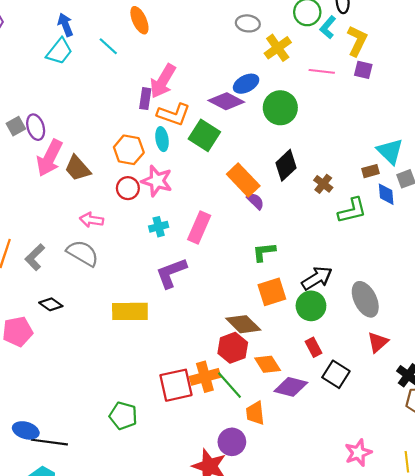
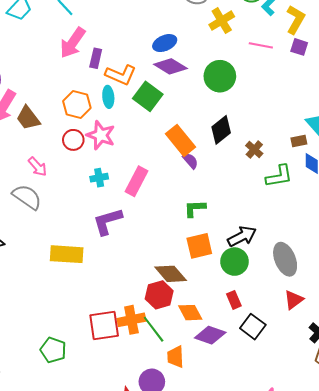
pink arrow: (163, 81) -> (73, 43), moved
blue ellipse: (246, 84) -> (165, 43), moved
pink arrow: (92, 220) -> (37, 167), turned -145

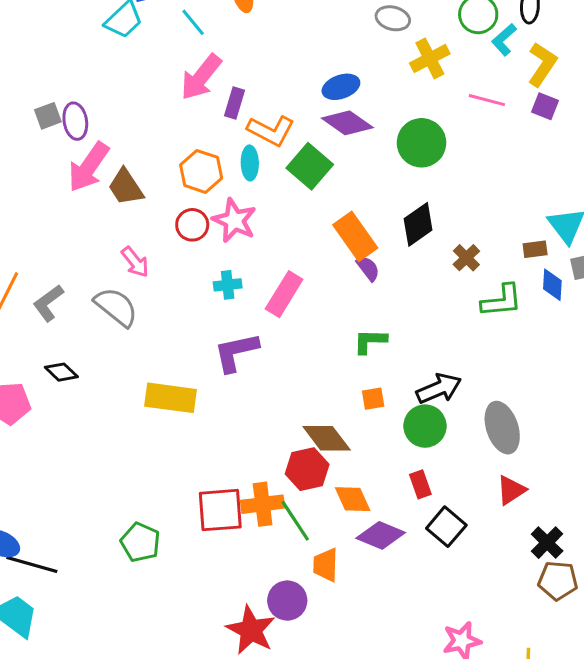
orange square: (199, 246) -> (373, 399), size x0.6

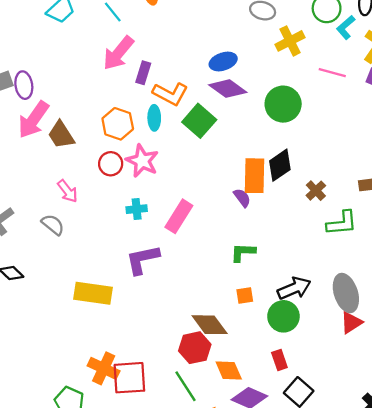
orange rectangle: (355, 236) -> (255, 176), moved, turned 36
gray semicircle: (116, 307) -> (53, 225), size x0.7
gray ellipse: (502, 428) -> (346, 293), moved
red triangle: (511, 490) -> (351, 323), moved
orange cross: (263, 504) -> (104, 368), moved, turned 32

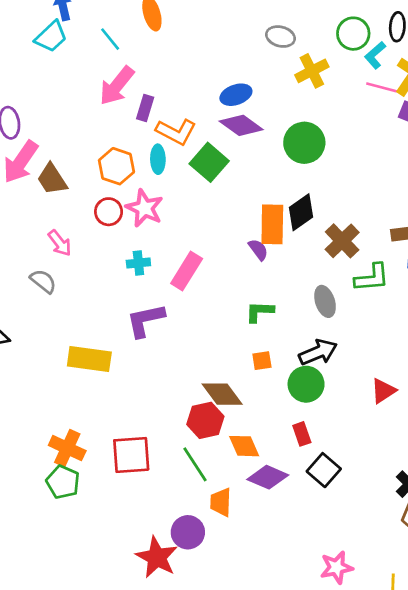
pink line: (332, 73) -> (382, 87), moved
brown cross: (316, 191) -> (342, 241), size x1.5
gray ellipse: (346, 293) -> (325, 301), moved, size x0.7
orange cross: (104, 368) -> (67, 448), moved

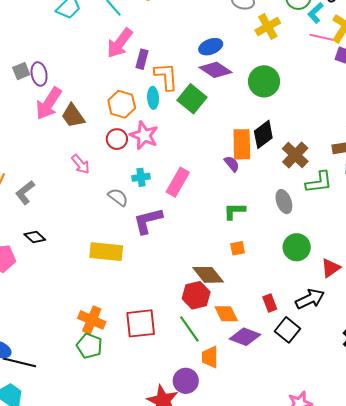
orange L-shape: (176, 132) -> (166, 76), turned -120
gray semicircle: (43, 281) -> (118, 197), moved
black arrow: (318, 352) -> (310, 299), moved
green circle: (306, 384) -> (297, 247), moved

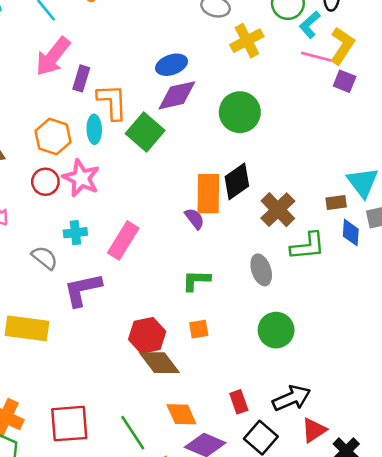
purple diamond: (216, 70) -> (177, 95), turned -48
red triangle: (331, 268) -> (314, 430), moved
red hexagon: (196, 295) -> (147, 335), moved

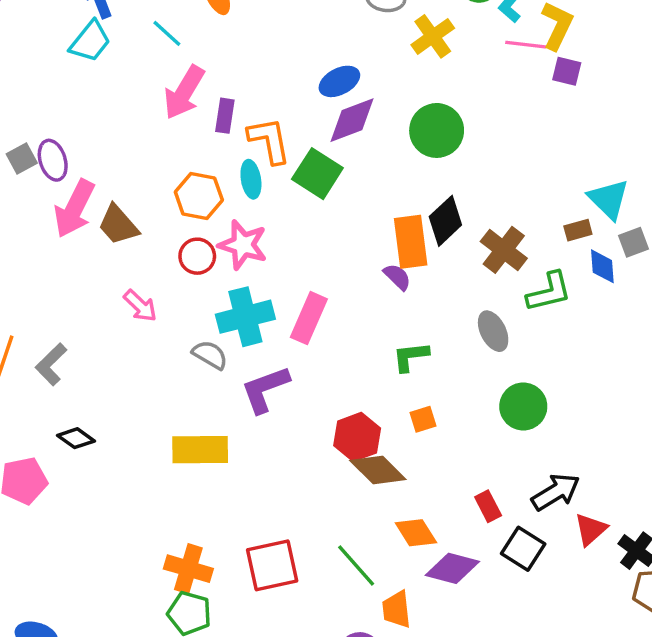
cyan cross: (75, 233) -> (245, 317), size x1.8

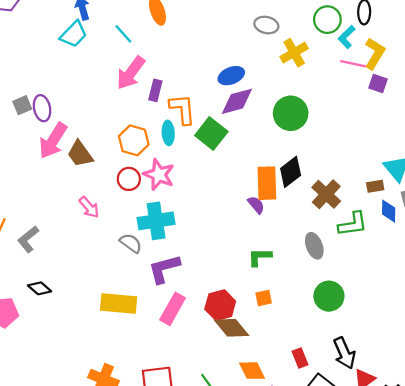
pink rectangle: (309, 318) -> (173, 309), moved
black arrow: (556, 492) -> (344, 353), turned 92

